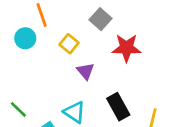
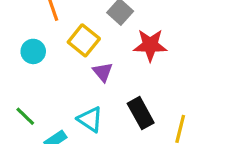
cyan circle: (25, 38) -> (33, 51), moved
yellow square: (69, 44) -> (84, 40), size x1.4

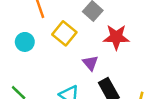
purple triangle: (103, 72) -> (90, 63), moved

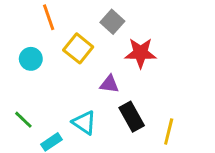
purple triangle: (90, 63) -> (109, 84), turned -42

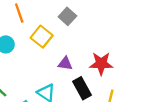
red star: (141, 53) -> (101, 64), moved

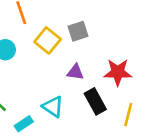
gray square: (67, 16) -> (78, 31), moved, turned 30

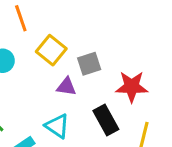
gray square: (78, 31) -> (89, 64), moved
purple triangle: (75, 72) -> (66, 87), moved

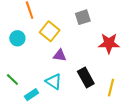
gray square: (89, 64) -> (83, 17), moved
red star: (132, 87) -> (109, 43), moved

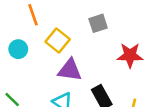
purple triangle: (60, 55) -> (70, 70), size x1.5

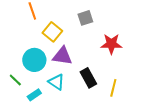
cyan circle: (18, 49) -> (34, 60), moved, size x1.5

